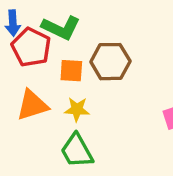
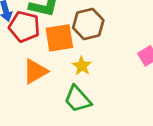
orange square: (71, 71) -> (59, 38), size x1.5
yellow star: (77, 109) -> (82, 66), moved, turned -30

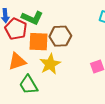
yellow star: (82, 66) -> (50, 64), size x1.5
green trapezoid: (78, 99) -> (29, 85), moved

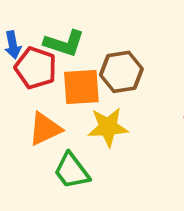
yellow star: (50, 64) -> (108, 127), turned 30

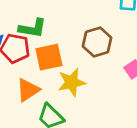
brown hexagon: (121, 72) -> (97, 42), moved

